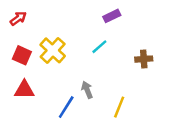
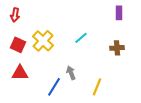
purple rectangle: (112, 16) -> (119, 13), moved, turned -64
red arrow: (18, 18) -> (15, 15), turned 136

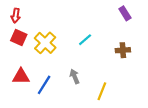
purple rectangle: (119, 13) -> (125, 13), turned -32
red square: (18, 45) -> (19, 38), moved
blue line: (54, 87) -> (44, 85), moved

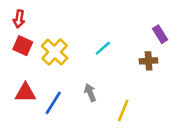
purple rectangle: (125, 13) -> (160, 34), moved

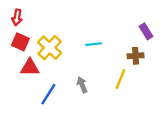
cyan line: (103, 48) -> (94, 44), turned 35
red triangle: (25, 93) -> (30, 67), moved
yellow line: (123, 110) -> (120, 79), moved

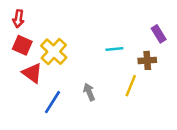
cyan line: (94, 44) -> (114, 49), moved
red triangle: (30, 67) -> (32, 73), turned 36

